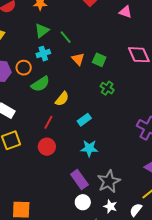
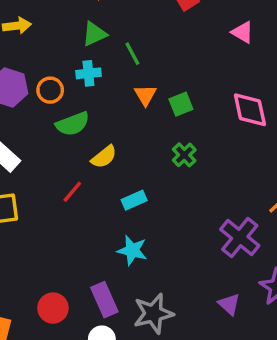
green square: (99, 60) -> (181, 104), turned 32
red circle: (47, 147) -> (53, 308), moved

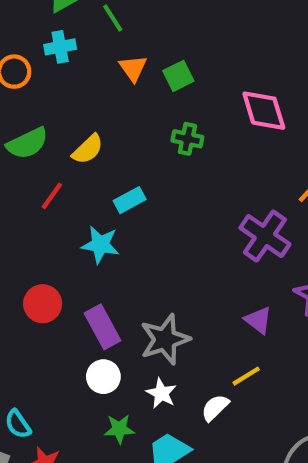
pink diamond: (250, 110) -> (264, 111), moved
green semicircle: (73, 124) -> (27, 143), moved
green cross: (184, 155) -> (187, 139), turned -30
cyan star: (132, 250) -> (100, 245), moved
red circle: (53, 308) -> (43, 304), moved

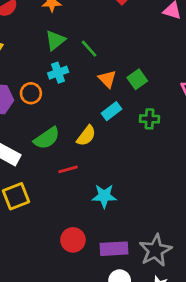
red line: (52, 196) -> (68, 169), turned 48
cyan rectangle: (130, 200) -> (111, 111), moved
purple rectangle: (103, 327) -> (114, 249), turned -56

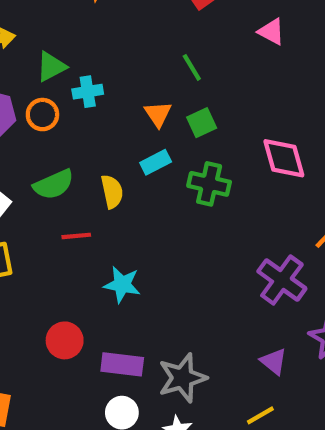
green triangle: (55, 40) -> (51, 67), moved
green line: (89, 49) -> (192, 67), moved
green cross: (149, 119) -> (209, 184), size x1.4
yellow semicircle: (86, 136) -> (112, 192), turned -60

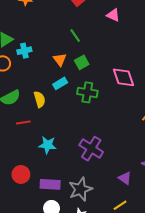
purple cross: (282, 280) -> (91, 149), moved

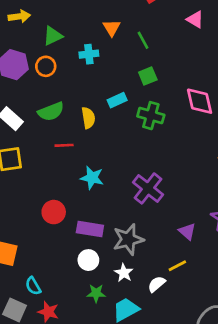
cyan cross: (24, 51) -> (89, 54), moved
orange triangle: (60, 60) -> (112, 28), moved

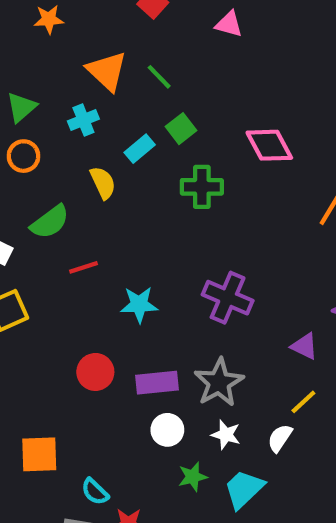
orange triangle: (112, 28) -> (107, 71), size x1.5
cyan rectangle: (117, 100) -> (140, 149), moved
yellow semicircle: (88, 118) -> (103, 183), moved

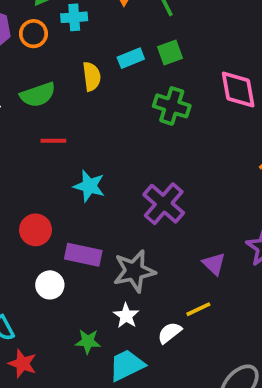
cyan cross: (83, 120) -> (74, 17), moved
white circle: (167, 430) -> (50, 285), moved

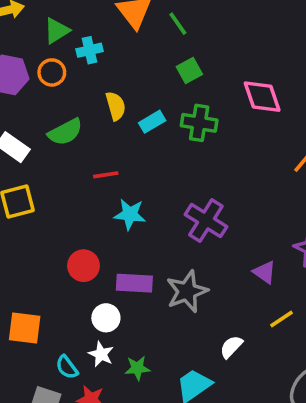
cyan rectangle: (131, 58) -> (152, 122), moved
red line: (53, 141) -> (106, 175), moved
yellow line: (198, 309) -> (282, 319), moved
white star: (126, 316) -> (101, 354), moved
green star: (88, 341) -> (137, 368), moved

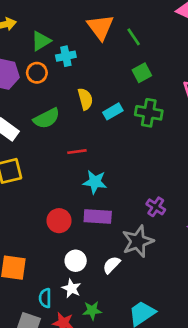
purple cross: (206, 221) -> (156, 207), moved, size x0.6
purple rectangle: (134, 283) -> (98, 216), moved
white semicircle: (231, 347) -> (112, 265), moved
cyan semicircle: (67, 367) -> (45, 298), turned 36
green star: (137, 368) -> (92, 310), moved

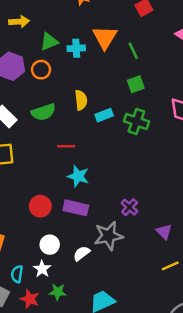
cyan cross: (66, 56) -> (76, 48), moved

